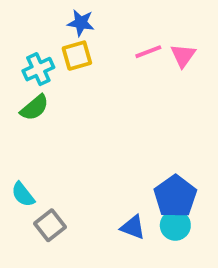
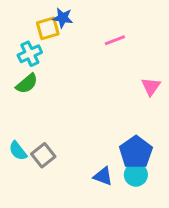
yellow square: (77, 56) -> (48, 28), moved
pink triangle: (183, 56) -> (151, 87), moved
gray square: (50, 225) -> (43, 155), moved

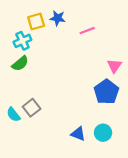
blue star: (63, 18) -> (58, 18), moved
blue pentagon: (136, 152) -> (106, 92), moved
gray square: (43, 155) -> (32, 108), moved

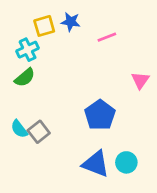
blue pentagon: (106, 92) -> (100, 115), moved
cyan semicircle: (13, 115) -> (19, 129), moved
blue triangle: (78, 134) -> (96, 164), size x1.5

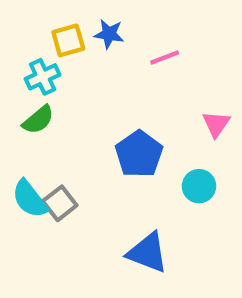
blue pentagon: (100, 115) -> (139, 154), moved
cyan semicircle: (19, 129) -> (30, 199), size x1.4
cyan circle: (126, 162) -> (199, 186), moved

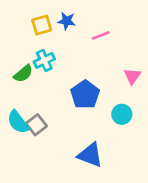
cyan cross: (43, 77) -> (44, 60), moved

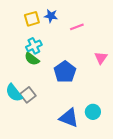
green semicircle: (23, 74) -> (32, 59), moved, turned 77
cyan circle: (122, 114) -> (93, 112), moved

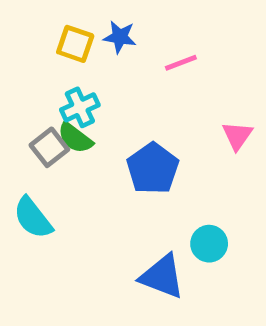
yellow square: (32, 19) -> (75, 44), turned 35
gray square: (28, 95) -> (49, 147), moved
cyan circle: (93, 112) -> (209, 244), moved

